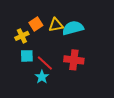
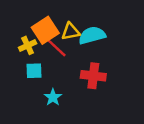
orange square: (36, 24) -> (45, 30), size x1.5
red line: (45, 63) -> (57, 48), moved

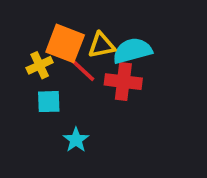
orange square: (45, 30) -> (65, 43), turned -36
red cross: (93, 76) -> (123, 82), moved

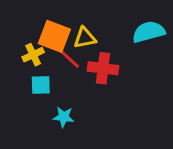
cyan semicircle: (132, 51) -> (149, 32), moved
cyan star: (76, 140) -> (64, 117), turned -30

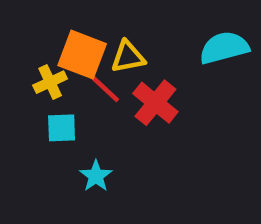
red cross: (103, 68) -> (155, 103), turned 32
cyan star: (64, 117) -> (96, 176), turned 30

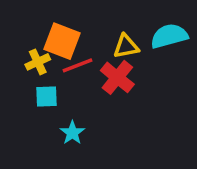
yellow triangle: (128, 57) -> (126, 46), moved
red line: (103, 87) -> (78, 65), turned -64

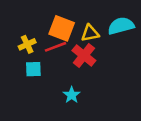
orange square: (62, 41) -> (62, 28), moved
cyan star: (72, 133) -> (72, 95), moved

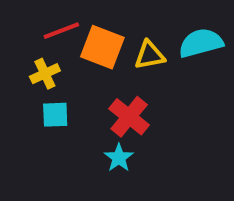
red line: (56, 47) -> (61, 31), moved
red cross: (84, 55) -> (129, 117), moved

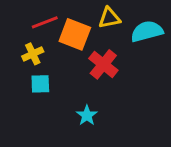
yellow triangle: (150, 55) -> (109, 18), moved
red cross: (129, 117) -> (103, 64), moved

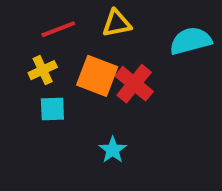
yellow triangle: (109, 18) -> (117, 23), moved
orange square: (75, 34) -> (97, 76), moved

